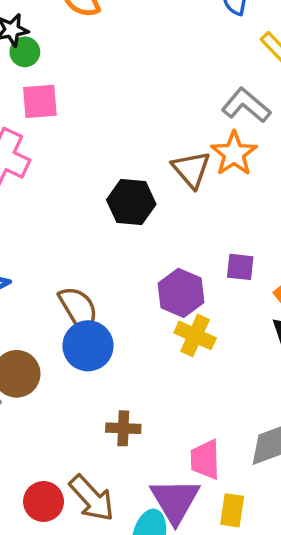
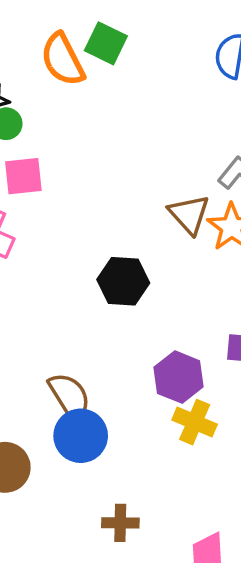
brown triangle: (191, 169) -> (189, 214), moved

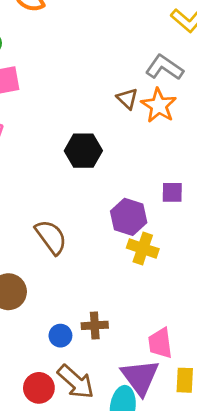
brown triangle: (189, 214) -> (127, 99), size x0.7
blue circle: (81, 436) -> (60, 336), moved, size x0.6

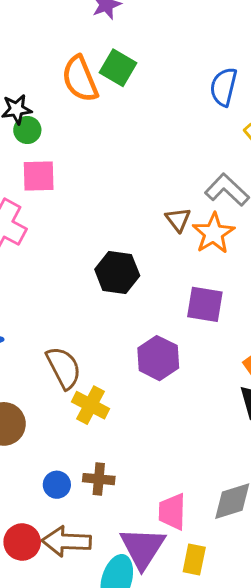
purple square: (172, 192) -> (205, 304), moved, size x1.4
yellow cross: (143, 248) -> (90, 405), moved
brown arrow: (76, 382) -> (66, 541), turned 132

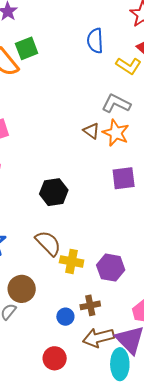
green square: (118, 68) -> (27, 48), turned -35
black hexagon: (117, 273) -> (54, 192), moved
purple hexagon: (158, 358) -> (111, 268), moved
brown arrow: (66, 541) -> (98, 338), moved

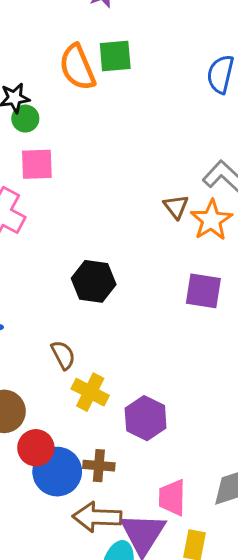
brown semicircle: (48, 243) -> (63, 355), size x0.7
blue circle: (65, 317) -> (57, 472), size x1.8
red circle: (55, 358) -> (36, 448), moved

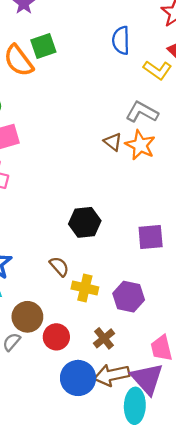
black hexagon: (94, 281) -> (85, 222), moved
purple square: (203, 291) -> (151, 237), moved
brown cross: (99, 466) -> (104, 338), turned -30
blue circle: (57, 472) -> (78, 378), moved

